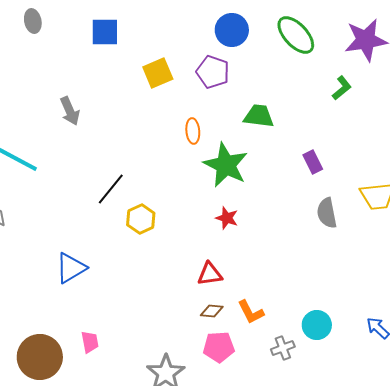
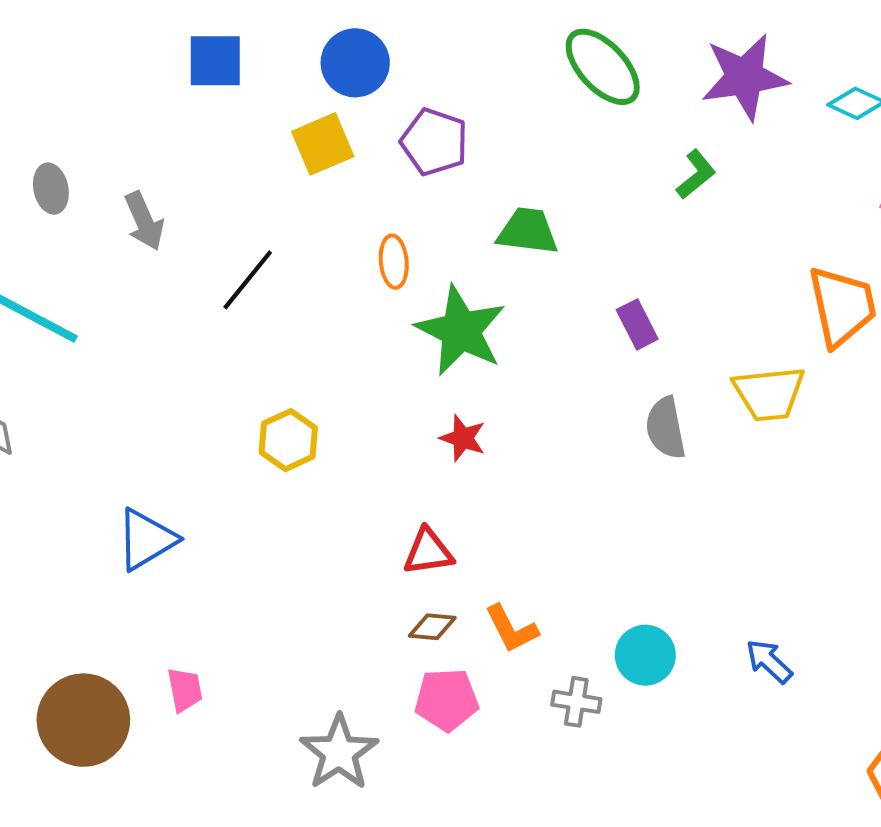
gray ellipse: (33, 21) -> (51, 189), moved
blue circle: (232, 30) -> (355, 63), moved
black line: (111, 189) -> (248, 280), moved
gray cross: (283, 348) -> (576, 702), turned 30

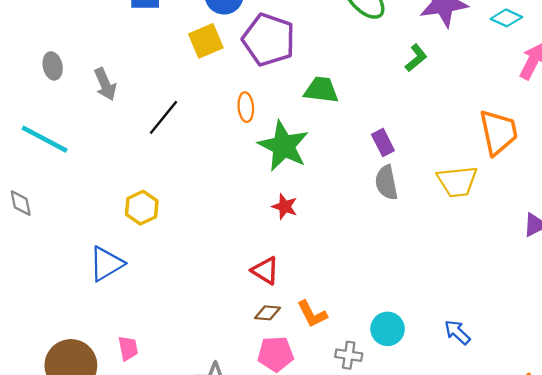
purple pentagon: (434, 142) -> (269, 40), size x1.4
gray semicircle: (666, 428) -> (386, 183), moved
yellow hexagon: (288, 440) -> (142, 208), moved
red triangle: (428, 552) -> (265, 271), turned 40

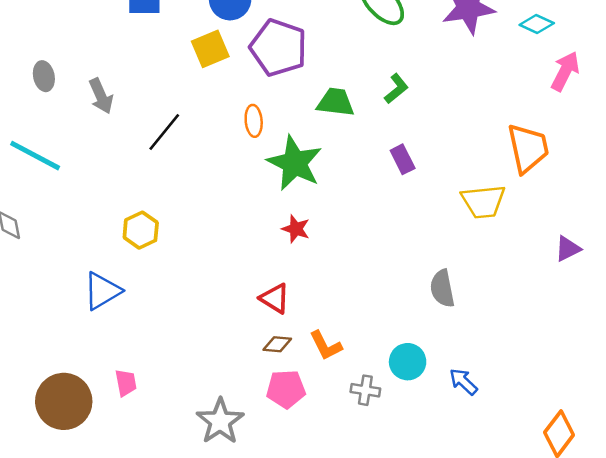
green L-shape: (416, 58) -> (396, 89), moved
gray semicircle: (386, 183) -> (442, 288), moved
blue arrow: (457, 332) -> (463, 382), moved

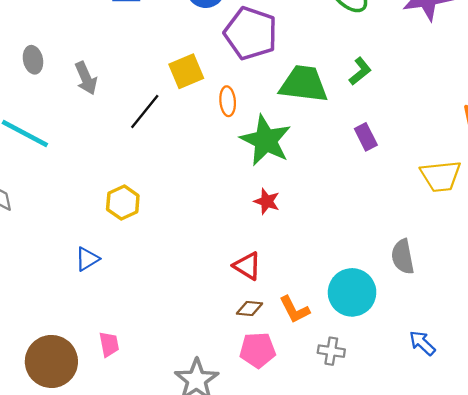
yellow square: (210, 49) -> (186, 71), moved
green trapezoid: (336, 102) -> (304, 84), size x1.4
blue triangle: (102, 291) -> (87, 259), size x0.7
cyan circle: (408, 362) -> (352, 292), moved, size x1.4

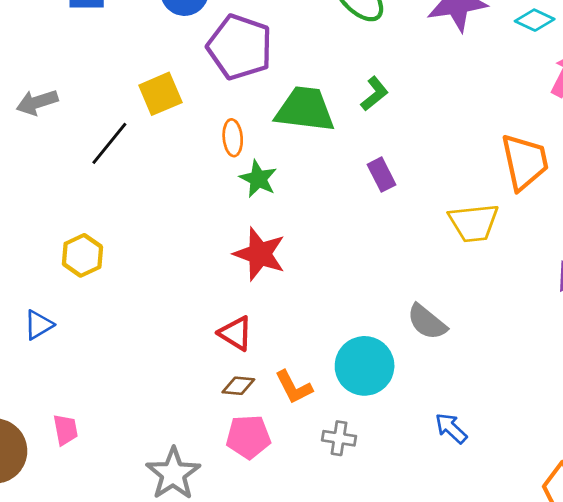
gray arrow: (86, 78) -> (37, 102), turned 96
orange ellipse: (228, 101) -> (233, 138), moved
green star: (266, 140) -> (258, 179), size x0.6
red star: (267, 201) -> (260, 254), size x1.6
gray semicircle: (403, 257) -> (427, 322), turned -40

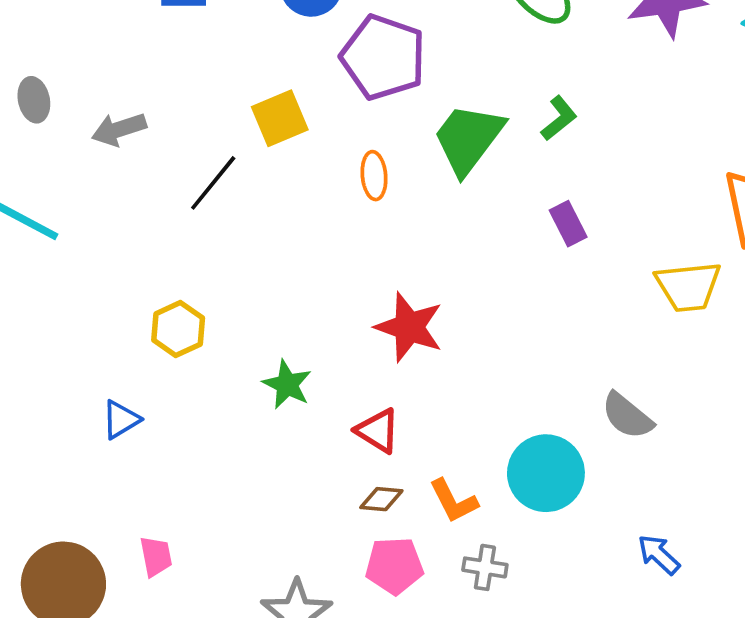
green trapezoid: (305, 109) -> (468, 139), turned -60
green star: (258, 179) -> (287, 384), moved
gray cross: (339, 438) -> (485, 567), moved

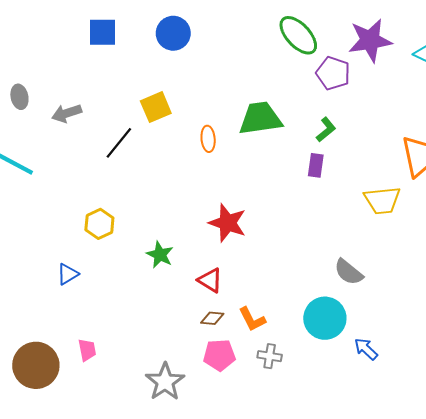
purple pentagon: (383, 57) -> (333, 73), moved, size x0.7
green L-shape: (559, 118) -> (326, 130), moved
green trapezoid: (468, 139) -> (260, 118), turned 45
purple rectangle: (568, 224) -> (316, 165), turned 35
cyan circle: (546, 473) -> (325, 318), moved

